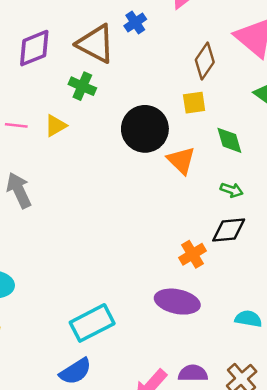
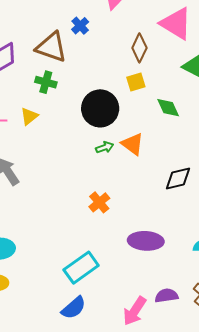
orange triangle: (181, 160) -> (133, 144), moved
green arrow: (232, 190) -> (105, 147), moved, turned -30
orange cross: (193, 254) -> (99, 202), moved

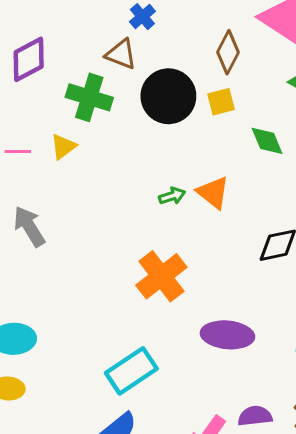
brown triangle: (51, 47) -> (121, 54), moved, size x0.7
green cross: (46, 82) -> (89, 97), size x1.4
black circle: (100, 108) -> (168, 96), moved
orange cross: (99, 202) -> (161, 276), size x1.6

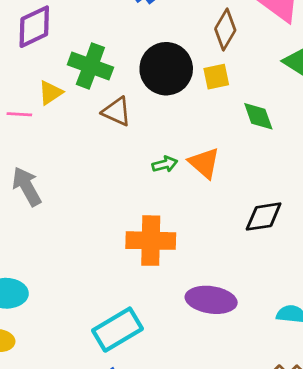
brown triangle: (121, 54) -> (117, 111), moved
yellow triangle: (63, 147) -> (51, 93), moved
orange cross: (161, 276) -> (151, 241), turned 36

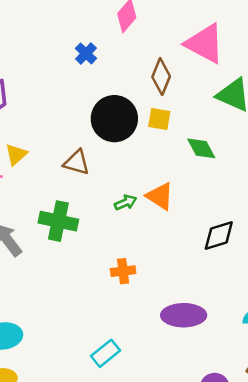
green cross: (90, 66) -> (58, 221), moved
yellow square: (216, 77) -> (159, 119), turned 30
orange cross: (151, 241) -> (123, 271), size x0.6
cyan rectangle: (117, 330) -> (105, 353), size x0.7

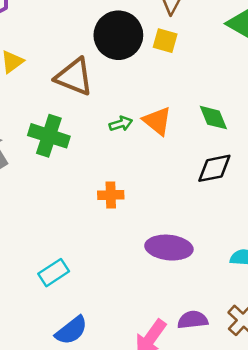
green diamond: (201, 148) -> (213, 118), moved
brown triangle: (77, 162) -> (74, 77), size x1.4
cyan rectangle: (105, 353) -> (54, 273), moved

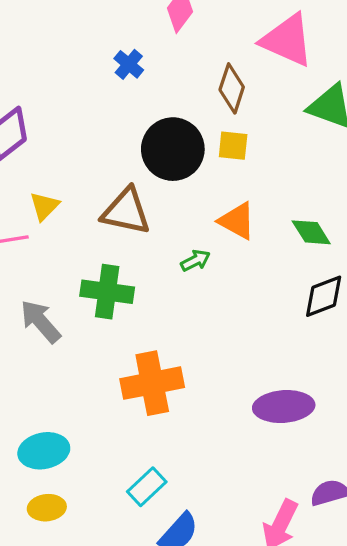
orange triangle: (157, 121) -> (237, 221), moved
orange cross: (111, 195) -> (152, 383), moved, size x1.8
cyan rectangle: (54, 273) -> (147, 487), moved

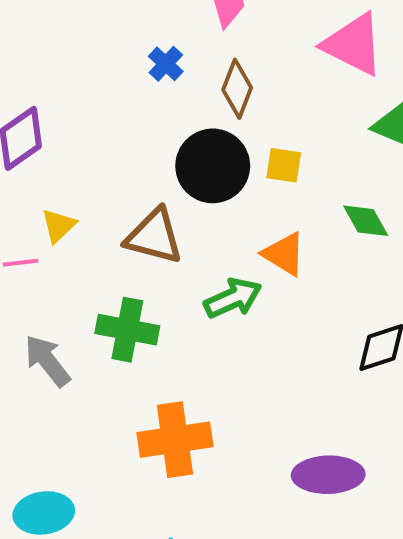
brown diamond: (232, 88) -> (237, 89), moved
green diamond: (311, 232) -> (366, 221), moved
green arrow: (195, 261) -> (233, 298), size x1.6

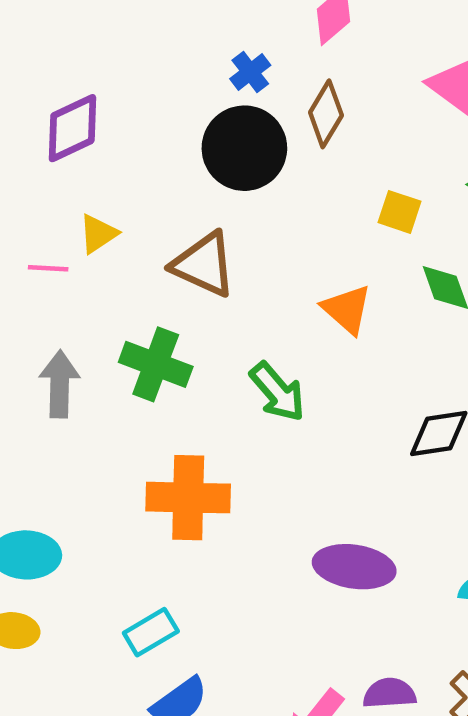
yellow square: (284, 165) -> (399, 212), moved
black circle: (213, 166) -> (244, 148), moved
green arrow: (233, 298) -> (277, 392), moved, turned 64
gray arrow: (47, 361) -> (60, 384), turned 30

